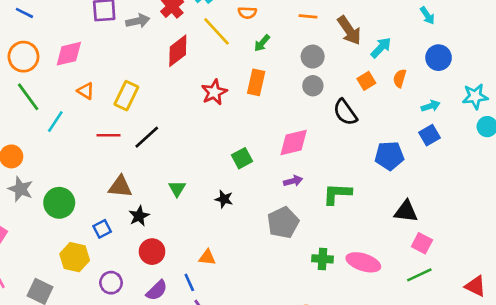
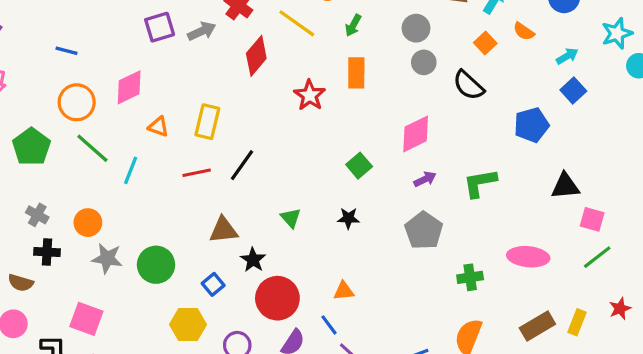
orange semicircle: (400, 78) -> (524, 31), turned -60
red circle: (152, 252) -> (277, 298), size x1.4
green cross: (322, 259) -> (470, 277), moved

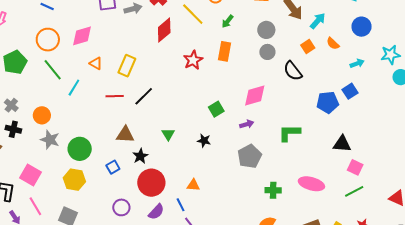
blue square: (573, 90) -> (350, 91), moved
purple arrow: (425, 179) -> (247, 124), moved
yellow hexagon: (188, 325) -> (74, 180), moved

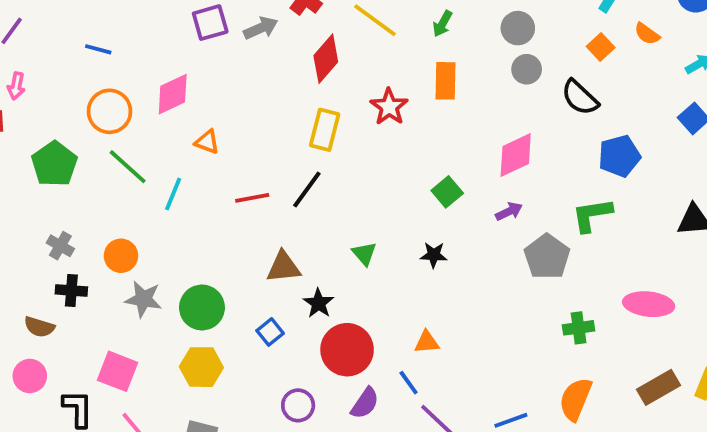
yellow rectangle: (127, 66) -> (325, 130), moved
blue pentagon: (328, 102) -> (619, 156), moved
gray pentagon: (249, 156) -> (547, 257), moved

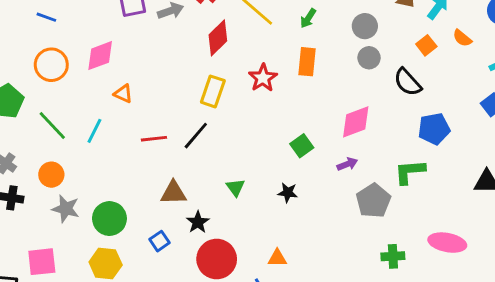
green line: (128, 167) -> (52, 125), moved
pink square: (117, 371) -> (42, 262), turned -32

